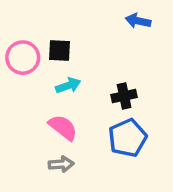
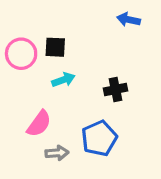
pink semicircle: (63, 127) -> (39, 124), moved, turned 88
blue pentagon: (128, 138) -> (99, 138), moved

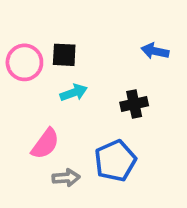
blue arrow: (129, 20) -> (155, 51), moved

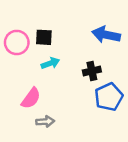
blue arrow: (155, 51) -> (106, 35), size x1.5
blue pentagon: (115, 161) -> (109, 97), moved

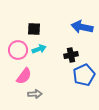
pink circle: (17, 42) -> (18, 50), moved

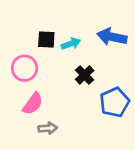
cyan arrow: (39, 49) -> (71, 44), moved
black cross: (71, 55) -> (85, 75), moved, turned -32

